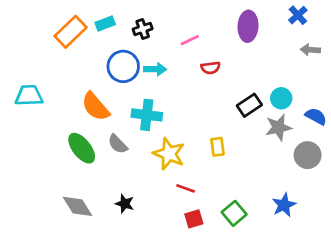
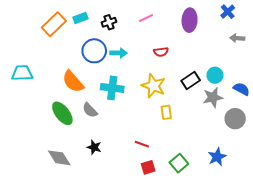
pink line: (190, 40) -> (146, 18), moved
yellow star: (169, 154) -> (154, 86), moved
black star: (125, 204) -> (94, 147), moved

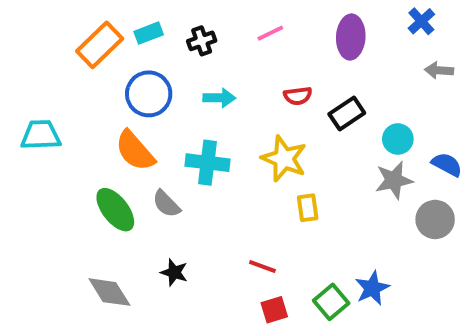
blue circle: (94, 51) -> (149, 94), moved
black rectangle: (191, 80) -> (347, 114), moved
blue star: (217, 157) -> (372, 288), moved

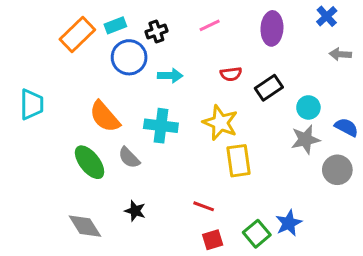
blue circle: (149, 94) -> (129, 57), moved
cyan trapezoid: (41, 135) -> (32, 104), turned 92
yellow rectangle: (308, 208) -> (239, 161), size x1.5

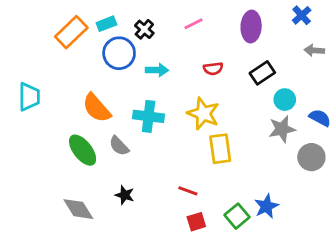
black cross: (156, 31) -> (144, 29), turned -30
black rectangle: (269, 88) -> (262, 73), moved

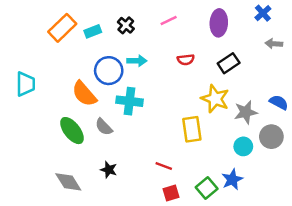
cyan rectangle: (106, 24) -> (93, 31), moved
blue circle: (119, 53) -> (109, 71), moved
cyan circle: (285, 100) -> (243, 146), moved
yellow star: (203, 114) -> (215, 99), moved

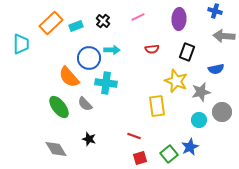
blue cross: (263, 13) -> (215, 11), turned -32
gray arrow: (274, 44) -> (224, 36), size x1.5
black rectangle: (229, 63) -> (187, 52), turned -36
cyan trapezoid: (25, 84) -> (21, 44), moved
blue semicircle: (279, 102) -> (216, 69), moved, turned 140

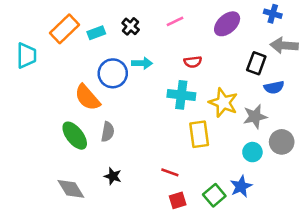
purple ellipse: (179, 19) -> (227, 24), turned 45
black rectangle: (187, 52) -> (256, 63), moved
cyan cross: (106, 83) -> (181, 95), moved
gray semicircle: (85, 104) -> (108, 132), turned -126

